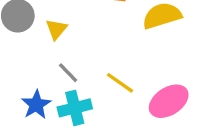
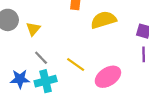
blue star: (36, 105) -> (20, 79), turned 30

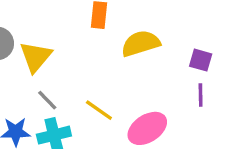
yellow triangle: (33, 29) -> (36, 57), size x1.5

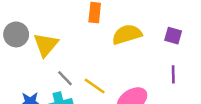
purple square: (201, 60) -> (173, 36), moved
gray line: (47, 100) -> (65, 78), moved

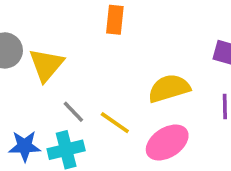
yellow semicircle: (127, 34) -> (169, 88), moved

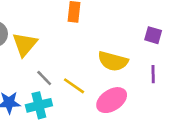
yellow semicircle: (169, 88) -> (113, 61), turned -148

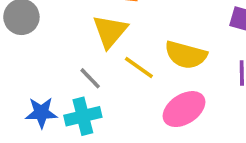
yellow triangle: (25, 44) -> (110, 31), moved
yellow line: (74, 86) -> (139, 68), moved

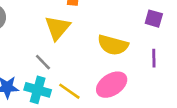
yellow line: (139, 68) -> (69, 91), moved
cyan cross: (83, 116) -> (38, 90), turned 30

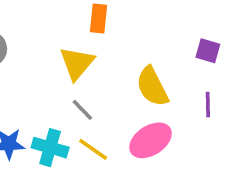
yellow semicircle: (113, 45) -> (152, 87), turned 48
gray line: (43, 62) -> (82, 110), moved

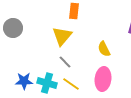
yellow semicircle: (152, 87) -> (104, 49), size x0.7
pink ellipse: (150, 140) -> (103, 79), turned -50

